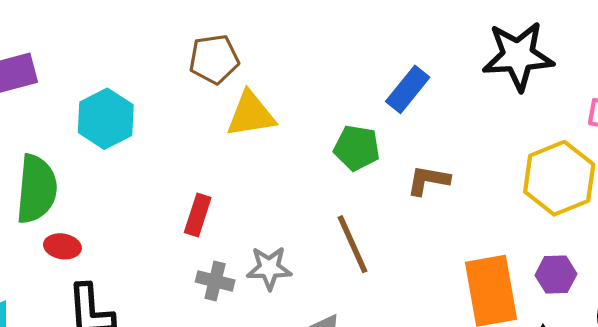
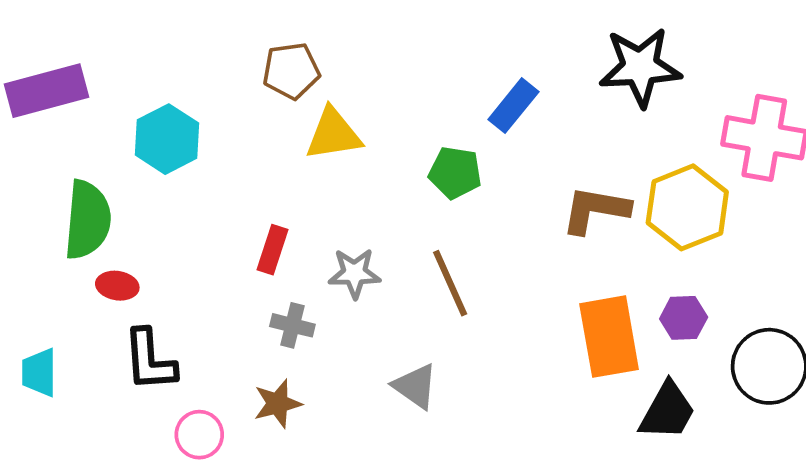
brown L-shape: (428, 180) -> (595, 210), moved, size x1.4
gray star: (269, 268) -> (354, 273), moved

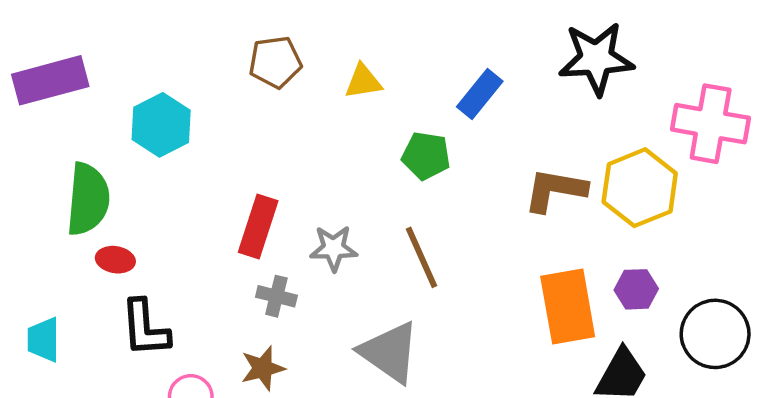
yellow triangle: (333, 134) -> (363, 81), moved, size x0.7
red rectangle: (273, 250) -> (258, 227), size x1.4
gray triangle: (415, 386) -> (390, 352), size x1.5

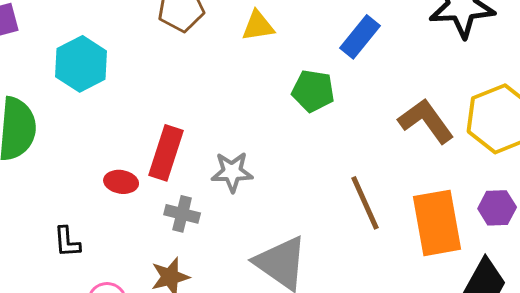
brown L-shape: (555, 190) -> (426, 121), turned 44
brown line: (422, 257) -> (365, 203), moved
red ellipse: (115, 260) -> (121, 182), moved
black L-shape: (145, 328) -> (67, 242), size x0.6

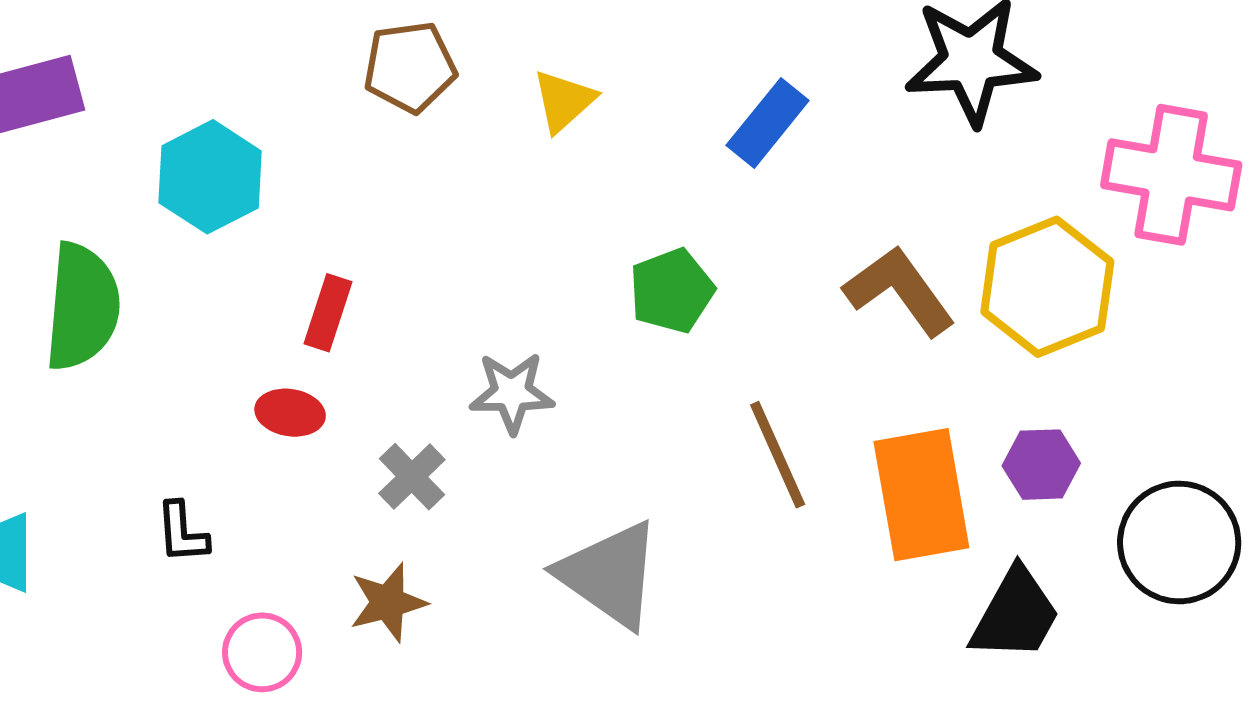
yellow triangle: (258, 26) -> (564, 101), turned -33
green pentagon: (313, 91) -> (672, 291), moved, turned -30
red rectangle: (166, 153) -> (328, 313), moved, size x0.7
gray cross: (182, 214) -> (412, 477), turned 32

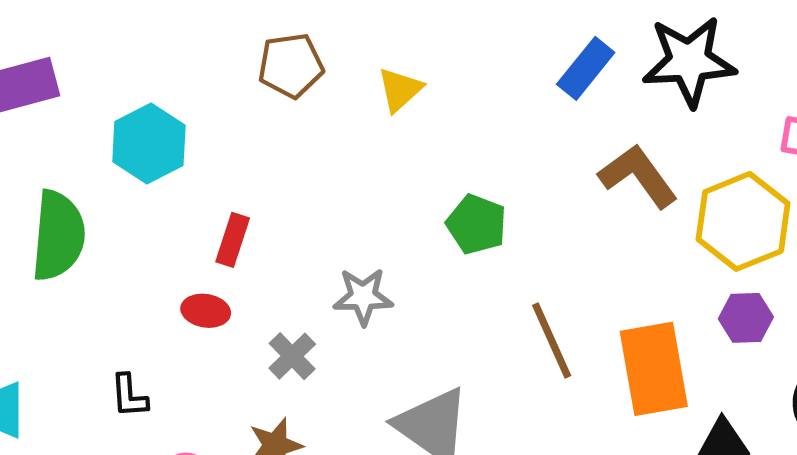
blue rectangle: (768, 123) -> (586, 68), moved
green pentagon: (672, 291) -> (476, 224), turned -30
brown L-shape: (899, 291) -> (638, 176), moved
purple hexagon: (1041, 465) -> (746, 318), moved

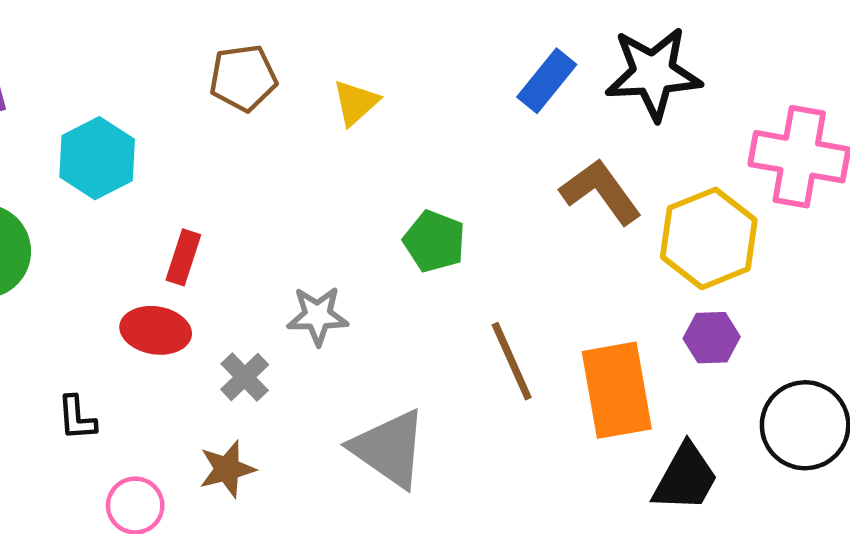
red ellipse: (206, 311) -> (156, 330), size x1.4

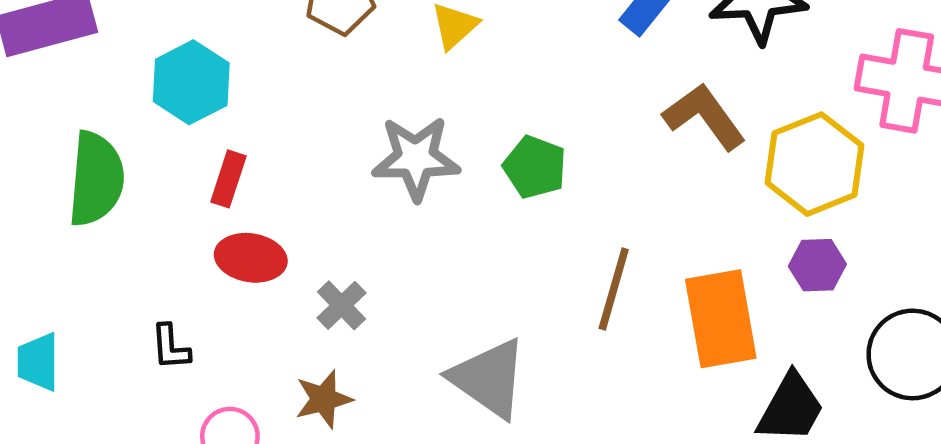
red rectangle: (183, 257) -> (228, 179), moved
gray star: (318, 316) -> (416, 158), moved, size x1.4
brown line: (512, 361) -> (614, 289), turned 40

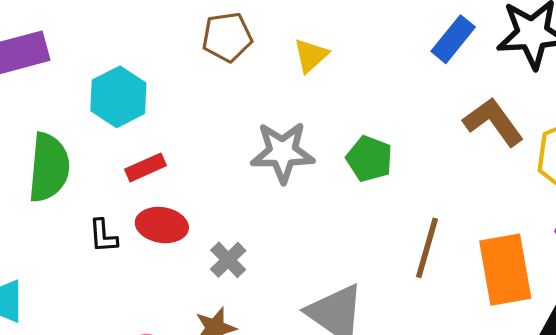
red rectangle: (228, 179) -> (146, 167), turned 48
black L-shape: (170, 347) -> (103, 236), moved

